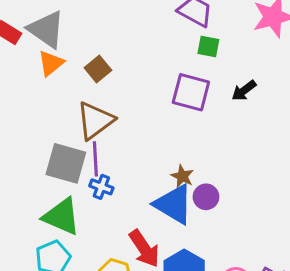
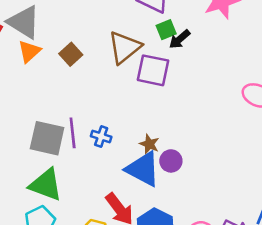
green square: (208, 47) -> (166, 30), turned -30
black arrow: (244, 91) -> (180, 39), moved
brown triangle: (95, 121) -> (125, 47), moved
blue cross: (101, 187) -> (101, 136), moved

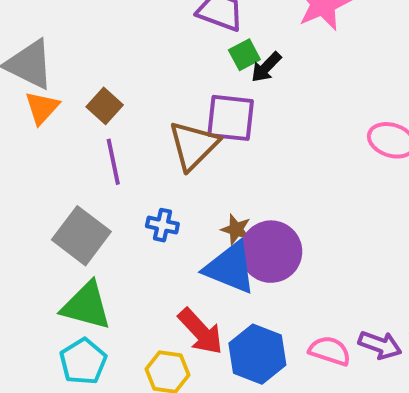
brown triangle: (125, 47) -> (193, 145), moved
purple line: (73, 133) -> (113, 162), moved
gray square: (47, 138) -> (81, 236), turned 30
purple circle: (171, 161) -> (271, 252), size x1.8

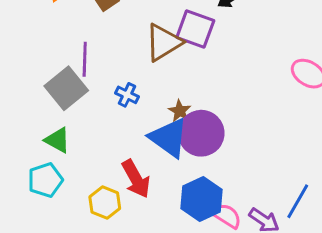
purple line: (113, 162) -> (85, 59), moved
green triangle: (86, 306) -> (57, 140), size x0.7
blue hexagon: (257, 354) -> (201, 199), moved

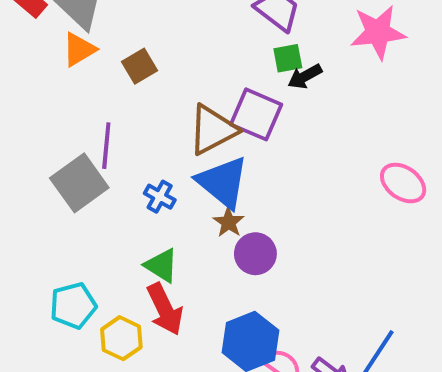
purple circle: (201, 133) -> (255, 254), size x0.7
blue triangle: (169, 138) -> (223, 182), moved
green triangle: (57, 140) -> (161, 266), moved
cyan pentagon: (45, 180) -> (73, 306), moved

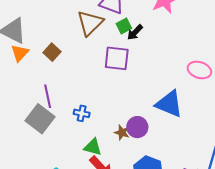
brown triangle: (213, 130) -> (90, 23), moved
blue triangle: (223, 182) -> (169, 104), moved
brown star: (229, 222) -> (122, 132), moved

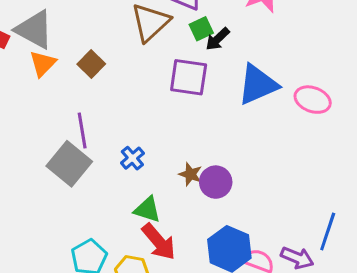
blue triangle: (169, 104) -> (258, 85), moved, turned -48
blue cross: (82, 113) -> (132, 158), turned 35
brown star: (122, 132) -> (190, 174), moved

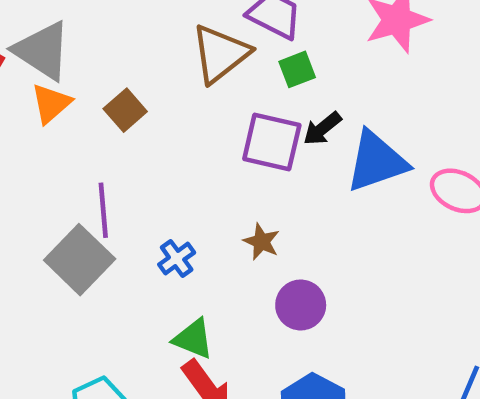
black arrow: (218, 39) -> (322, 129), moved
brown star: (190, 174) -> (261, 242), moved

